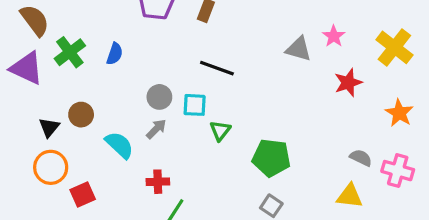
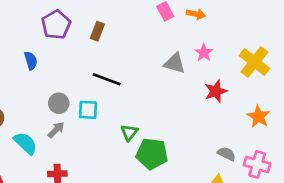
blue semicircle: (115, 54) -> (31, 61), moved, turned -36
green triangle: (220, 131) -> (129, 133), moved

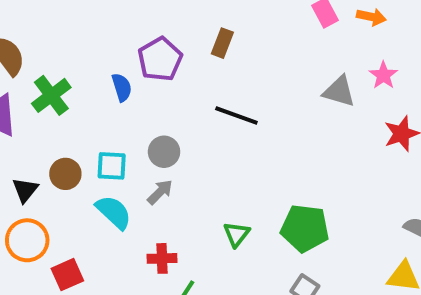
purple pentagon: (56, 25) -> (160, 59), moved
cyan square: (88, 110) -> (112, 166), moved
green triangle: (129, 133) -> (236, 234), moved

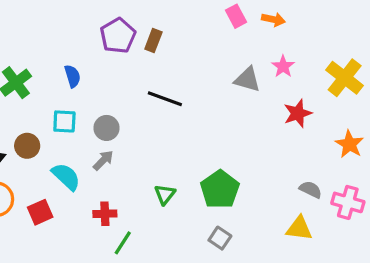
purple pentagon: (160, 59) -> (118, 36), moved
cyan square: (112, 166) -> (64, 121), moved
green pentagon: (305, 228) -> (220, 189), turned 30
red square: (67, 275) -> (40, 212), moved

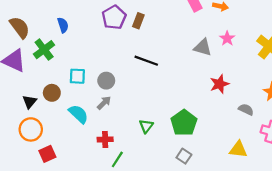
blue semicircle: (73, 76) -> (63, 25), moved
red star: (298, 113) -> (219, 84), moved
gray semicircle: (311, 189) -> (246, 109), moved
red square: (40, 212) -> (47, 154), moved

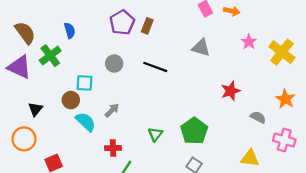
pink star: (227, 38) -> (249, 42), moved
gray triangle: (203, 47) -> (201, 48), moved
gray circle: (106, 81) -> (114, 64), moved
brown circle: (52, 93) -> (71, 100), moved
orange circle: (31, 129) -> (24, 139), moved

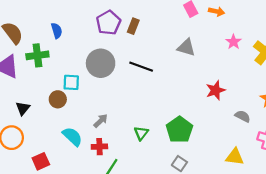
green cross: (50, 56) -> (37, 55), turned 30
gray circle: (114, 64) -> (101, 63), size x1.6
gray arrow: (112, 110) -> (101, 121), moved
cyan semicircle: (86, 122) -> (72, 136), moved

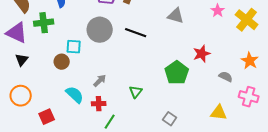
black triangle: (23, 108) -> (22, 60), moved
green pentagon: (179, 130) -> (177, 73), moved

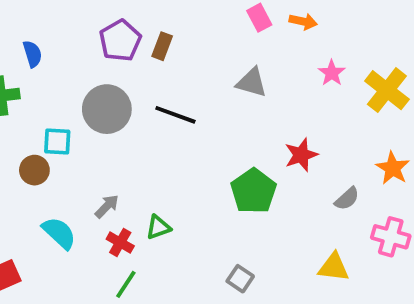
gray semicircle: (226, 77) -> (347, 199), turned 112
green triangle: (136, 92) -> (158, 227), moved, turned 32
red cross: (99, 104) -> (120, 242), moved, turned 32

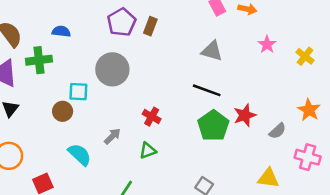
blue semicircle: (33, 54) -> (61, 31), turned -66
yellow cross: (387, 90) -> (305, 56), size x0.6
black line: (175, 115) -> (207, 90), moved
red star: (301, 155) -> (245, 115), moved
red cross: (120, 242) -> (152, 117), moved

